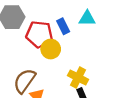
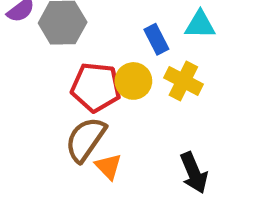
red pentagon: (39, 34) -> (96, 87), moved
yellow cross: (78, 77) -> (183, 81), moved

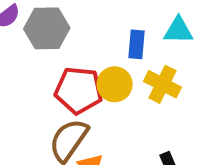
blue rectangle: (156, 39) -> (137, 44), turned 32

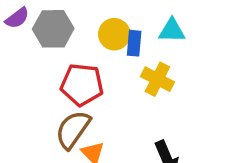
yellow circle: (115, 84) -> (114, 34), moved

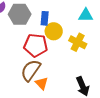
yellow circle: (114, 34) -> (54, 31), moved
blue rectangle: (134, 43) -> (45, 18), moved

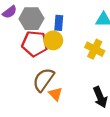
yellow circle: (54, 31) -> (53, 40), moved
red pentagon: (36, 45) -> (35, 44), moved

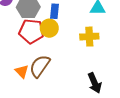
yellow cross: (95, 49) -> (89, 37), turned -30
orange triangle: (55, 94) -> (22, 71), moved

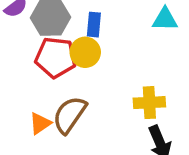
yellow cross: (89, 37) -> (149, 103), moved
orange triangle: (22, 71) -> (40, 123), turned 40

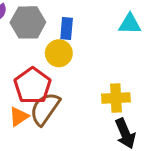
red pentagon: (56, 57) -> (33, 86), moved, turned 30

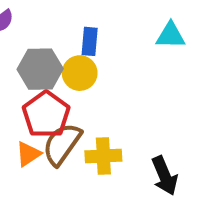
gray hexagon: (28, 22) -> (40, 69), moved
yellow cross: (116, 98) -> (103, 156), moved

